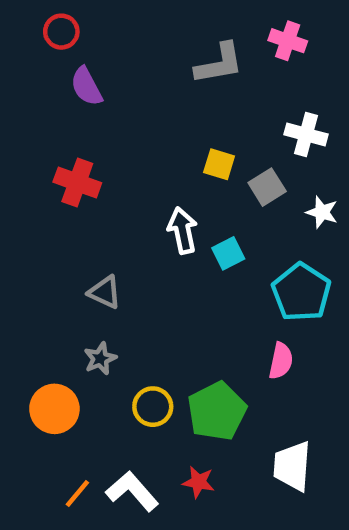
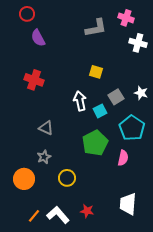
white cross: (306, 134) -> (138, 43), moved
gray square: (267, 187) -> (116, 97), moved
green pentagon: (217, 411) -> (95, 143), moved

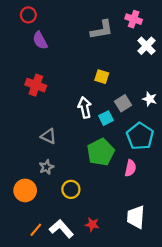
white cross: (138, 43) -> (146, 46), turned 30

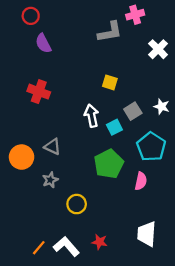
pink cross: (134, 19) -> (135, 15), moved, turned -35
orange circle: (25, 190) -> (22, 157), moved

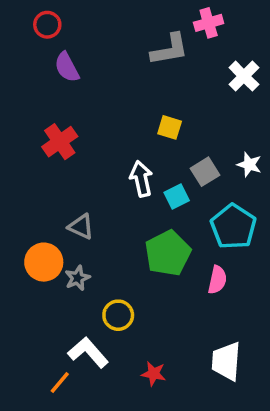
red cross: (39, 92) -> (60, 142), turned 35
orange circle: (22, 157) -> (44, 262), moved
white L-shape: (66, 247) -> (88, 352), moved

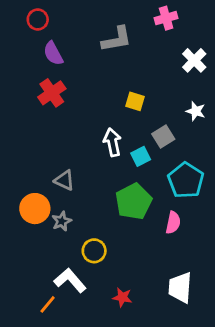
gray L-shape: (170, 49) -> (117, 39), moved
red cross: (60, 142) -> (52, 93), moved
white star: (249, 165) -> (196, 111), moved

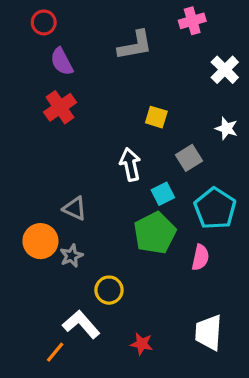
cyan square: (141, 156) -> (163, 194), moved

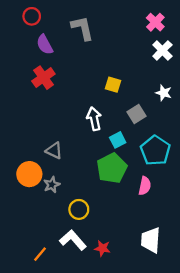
pink cross: (192, 21) -> (155, 22), moved, turned -30
gray L-shape: (135, 45) -> (82, 28), moved, turned -92
white L-shape: (81, 324) -> (73, 240), moved

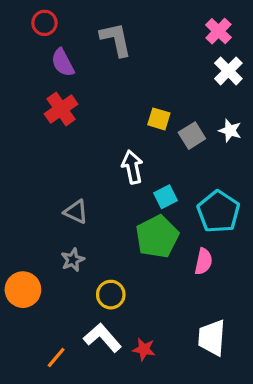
gray square: (137, 114) -> (192, 136), moved
orange circle: (29, 174) -> (23, 290), moved

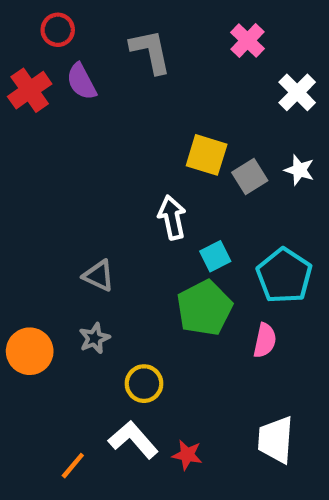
pink cross: (218, 31) -> (248, 41), moved
red cross: (61, 109) -> (30, 90), moved
yellow square: (159, 119) -> (207, 155), size x1.4
orange circle: (23, 290) -> (30, 351), moved

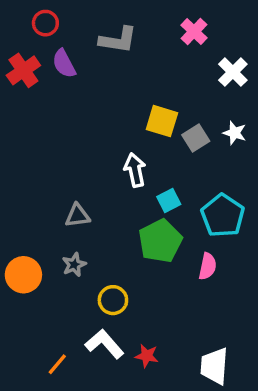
gray L-shape: (150, 51) -> (118, 40), turned 111
gray triangle: (99, 276) -> (77, 216), turned -32
white trapezoid: (276, 440) -> (214, 366), moved

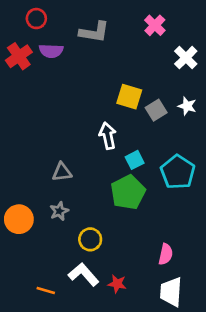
purple semicircle: (64, 64) -> (51, 51), turned -60
pink semicircle: (208, 266) -> (166, 254), moved
orange line: (57, 364) -> (46, 291), turned 66

